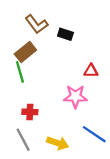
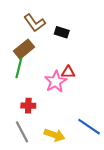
red triangle: (91, 71) -> (68, 72), moved
green line: (20, 72) -> (19, 68), turned 30
pink star: (75, 96) -> (56, 82), moved, turned -30

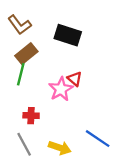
brown L-shape: (35, 23) -> (20, 25), moved
black rectangle: (62, 32) -> (68, 35), size x1.6
red triangle: (68, 72) -> (75, 79), turned 40

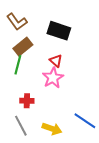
red triangle: (75, 79) -> (56, 61), moved

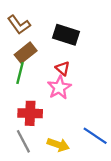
red cross: (27, 101) -> (30, 113), size x1.5

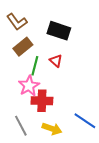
green line: (20, 73) -> (35, 66), moved
pink star: (59, 87) -> (29, 86), moved
red cross: (30, 113) -> (42, 101), moved

